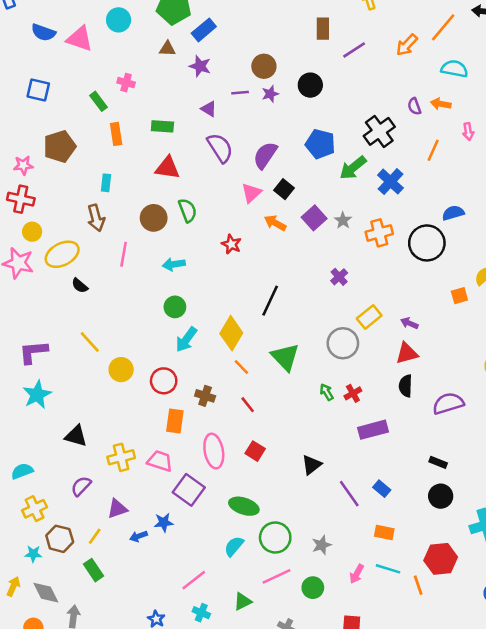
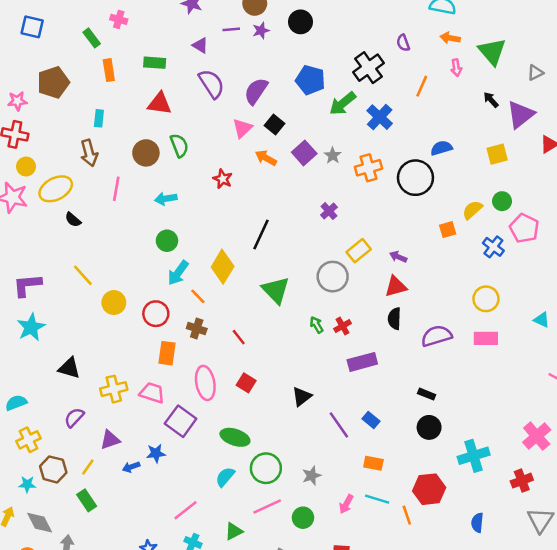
orange arrow: (441, 104) -> (450, 38), moved
orange line: (241, 367) -> (198, 296), moved

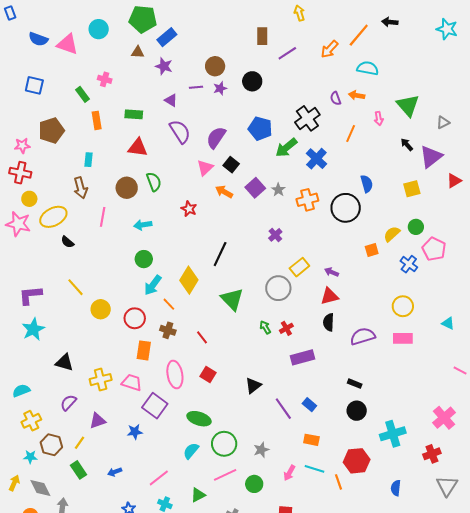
orange arrow: (450, 38) -> (357, 95), moved
blue semicircle: (441, 148) -> (367, 184), turned 90
blue arrow: (131, 467) -> (115, 472), moved

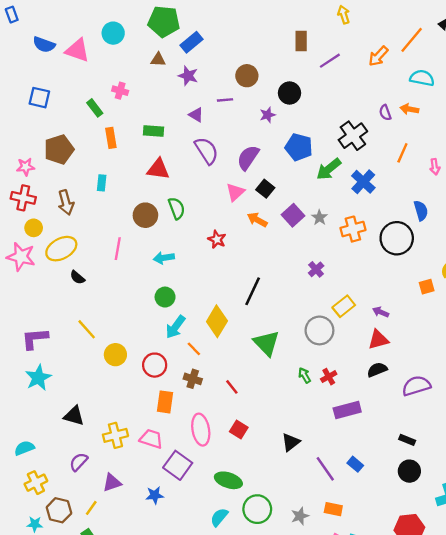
purple star: (220, 88) -> (268, 115), moved
pink arrow: (379, 118) -> (435, 167), moved
brown arrow: (81, 188) -> (66, 202), moved
black semicircle: (329, 322) -> (377, 370), turned 66
orange rectangle: (311, 440) -> (333, 509), moved

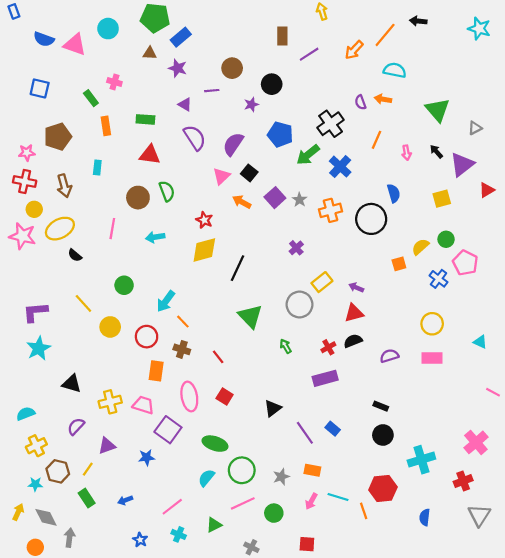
green circle: (165, 297) -> (124, 285), moved
yellow diamond: (217, 321) -> (204, 250), moved, turned 44
red cross: (329, 377) -> (328, 347), moved
purple semicircle: (416, 386) -> (389, 356), size x0.7

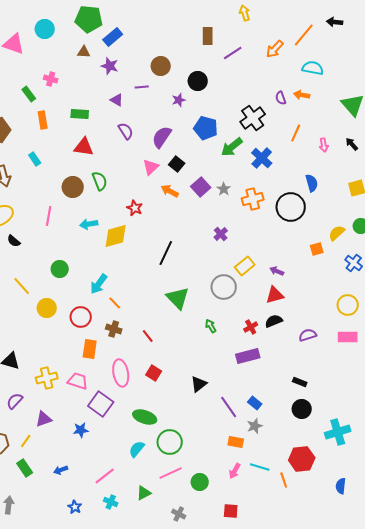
purple semicircle: (195, 138) -> (126, 131), size x0.7
cyan rectangle: (97, 168) -> (35, 159), turned -40
yellow diamond: (204, 250) -> (116, 236), moved
gray star: (281, 477) -> (255, 426), moved

